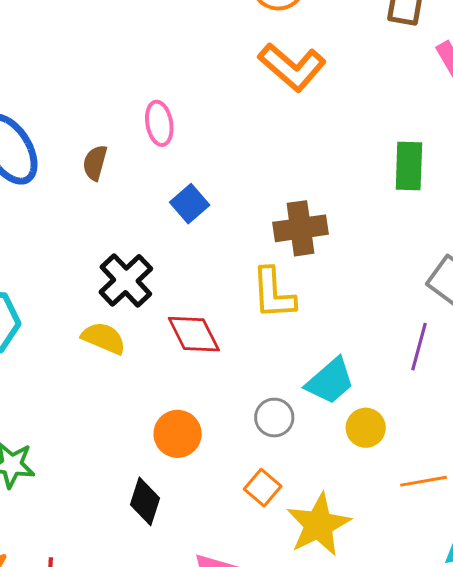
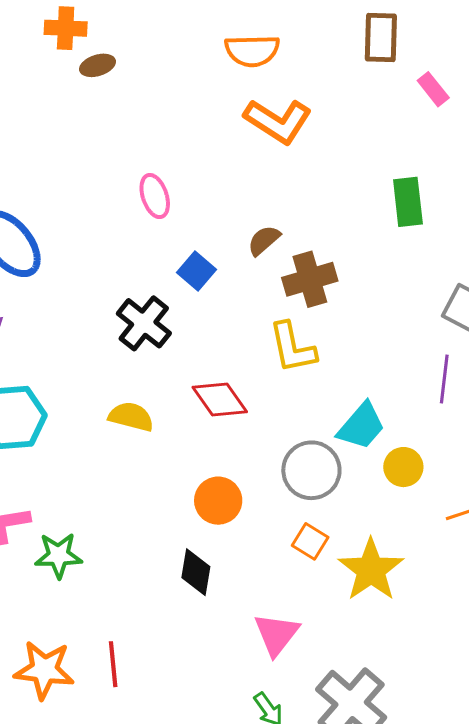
brown semicircle: (95, 163) -> (264, 240), moved, turned 42
black cross: (126, 280) -> (144, 323), moved
gray circle: (274, 418) -> (311, 470), size x1.5

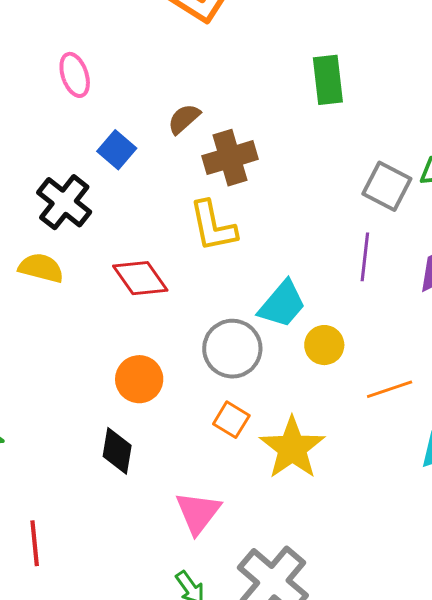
yellow semicircle: (131, 417) -> (41, 268), moved

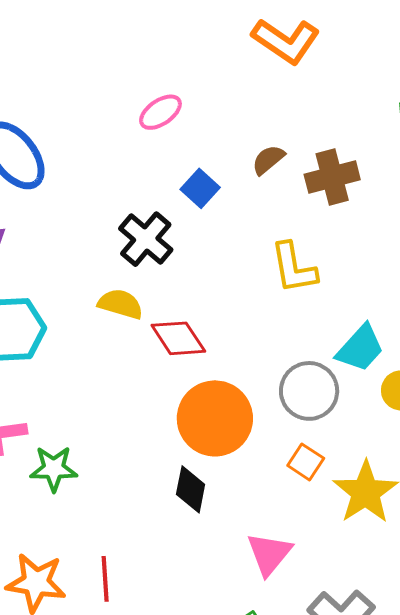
pink ellipse: (75, 75) -> (160, 112), turned 72
brown cross: (230, 158) -> (332, 177), moved
red diamond: (140, 278) -> (178, 338), moved
orange circle: (139, 379) -> (215, 418), size x1.6

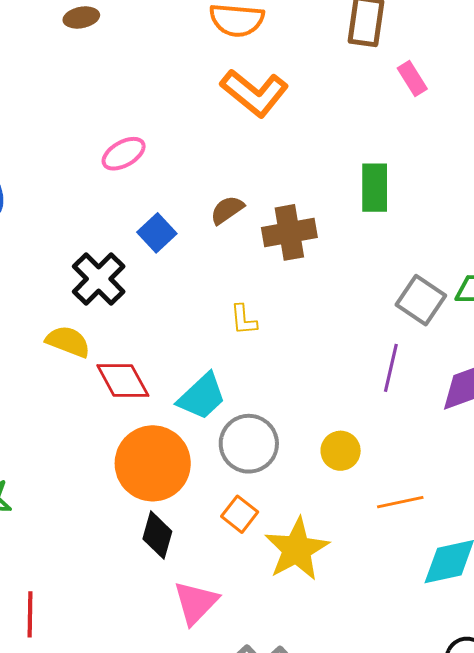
yellow L-shape: (294, 268) -> (244, 320), size x0.6
cyan trapezoid: (360, 348) -> (202, 396), moved
black diamond: (191, 489) -> (157, 535), moved

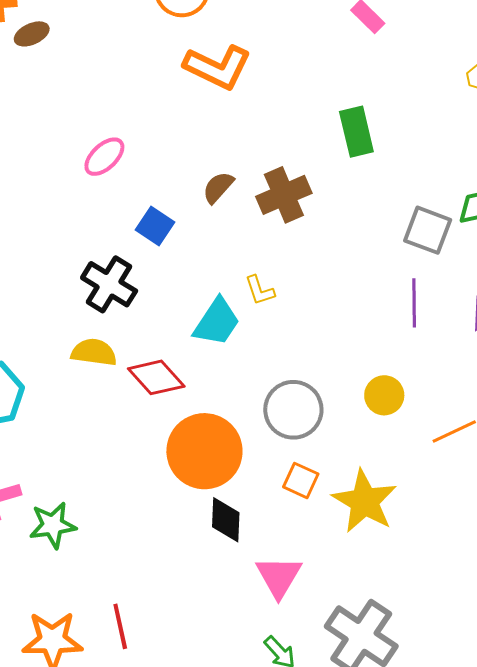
cyan trapezoid: (202, 396) -> (217, 322), moved

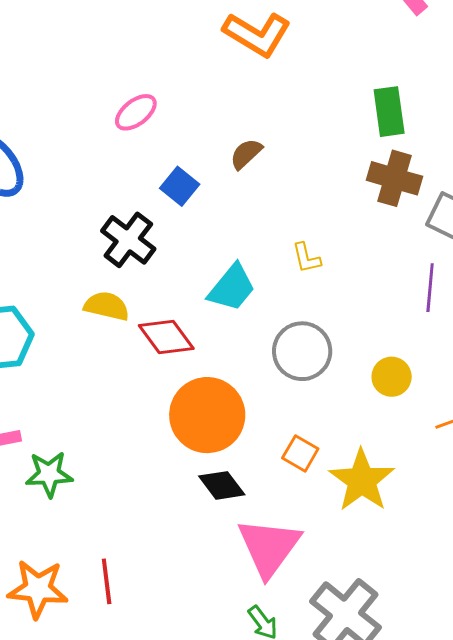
brown cross: (284, 195) -> (394, 178), moved, turned 34
yellow L-shape: (260, 290) -> (306, 258), moved
gray circle: (293, 410) -> (302, 351), moved
black diamond: (226, 520) -> (222, 485), turned -45
pink triangle: (279, 577) -> (269, 547), size x1.4

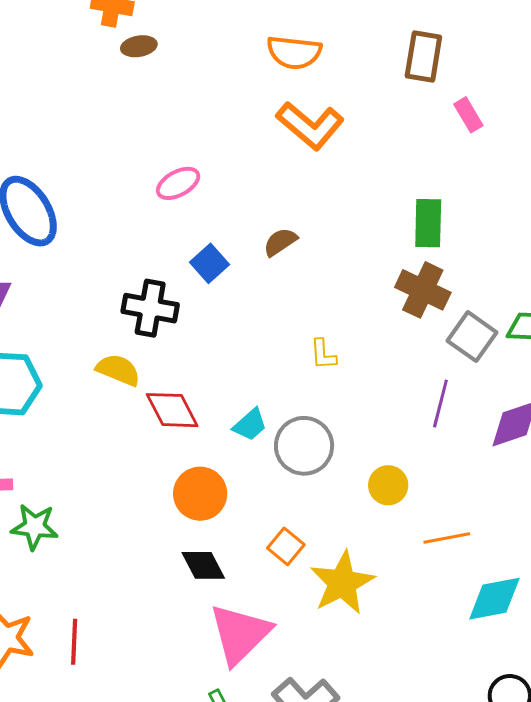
black cross: (128, 240) -> (150, 308), turned -36
cyan trapezoid: (232, 288) -> (250, 425), moved, size x0.7
orange circle: (207, 415) -> (200, 494), size x0.7

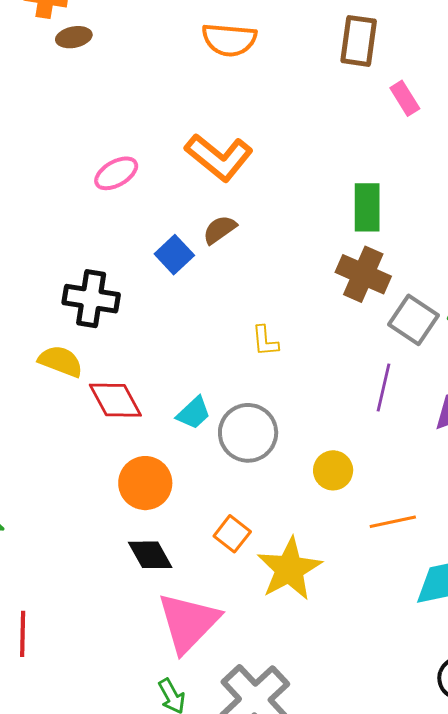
orange L-shape: (310, 126) -> (219, 157), moved
blue square: (209, 263) -> (174, 255), moved

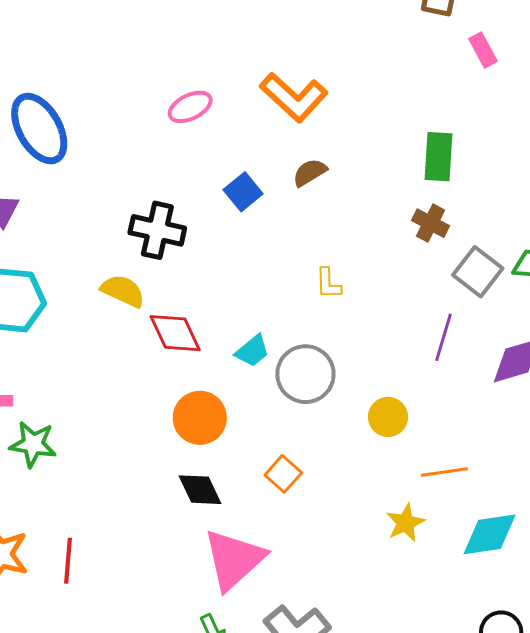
brown semicircle: (220, 230) -> (310, 172), moved
brown cross: (363, 274) -> (430, 223), size x0.7
yellow star: (289, 569) -> (405, 523), moved, size x0.6

